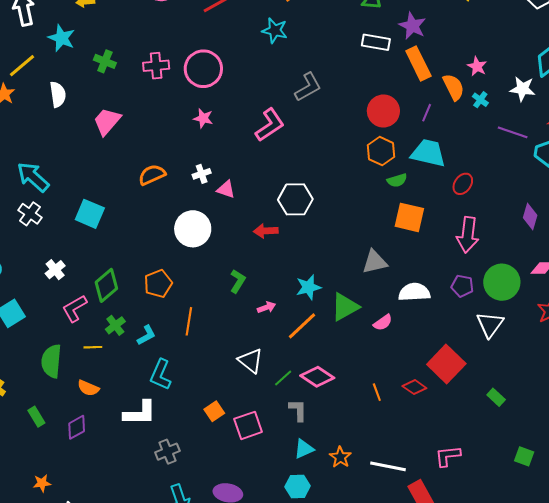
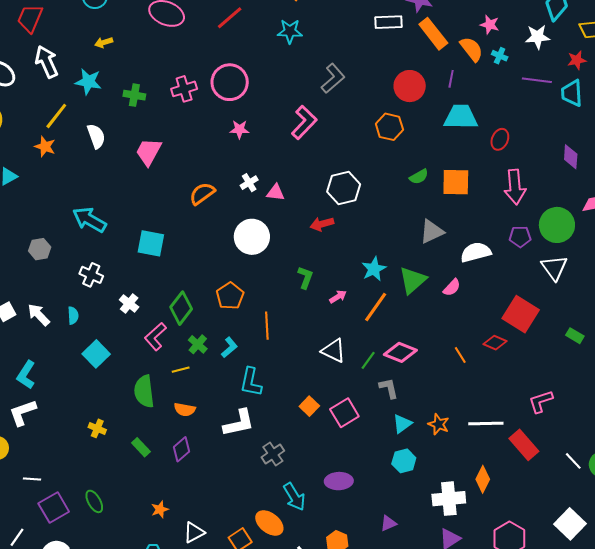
orange hexagon: (381, 151) -> (389, 127), moved
green semicircle: (397, 180) -> (419, 177), moved
white cross: (30, 214) -> (91, 275), moved

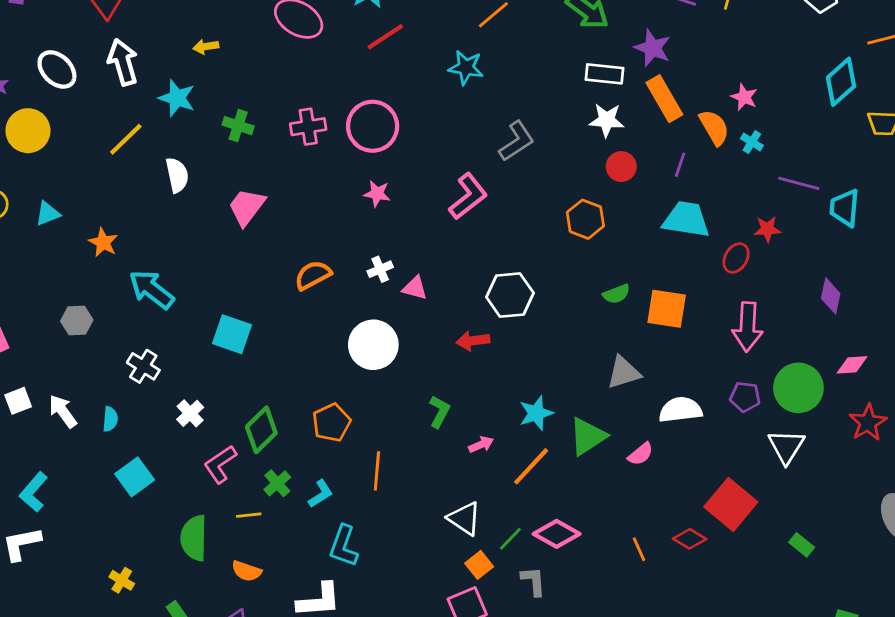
white star: (538, 37) -> (607, 120), moved
red star: (577, 60) -> (767, 229), moved
red circle: (410, 86) -> (621, 167), size x0.7
orange star: (45, 147) -> (103, 242), moved
orange square: (309, 406) -> (479, 565), moved

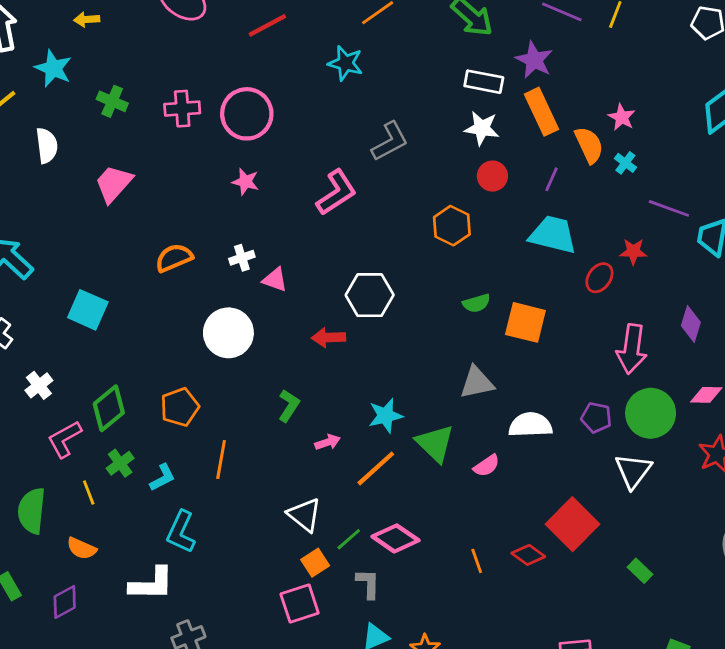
pink arrow: (748, 327) -> (632, 349), moved
green triangle: (588, 436) -> (435, 443), turned -48
yellow line: (249, 515) -> (89, 493), turned 70

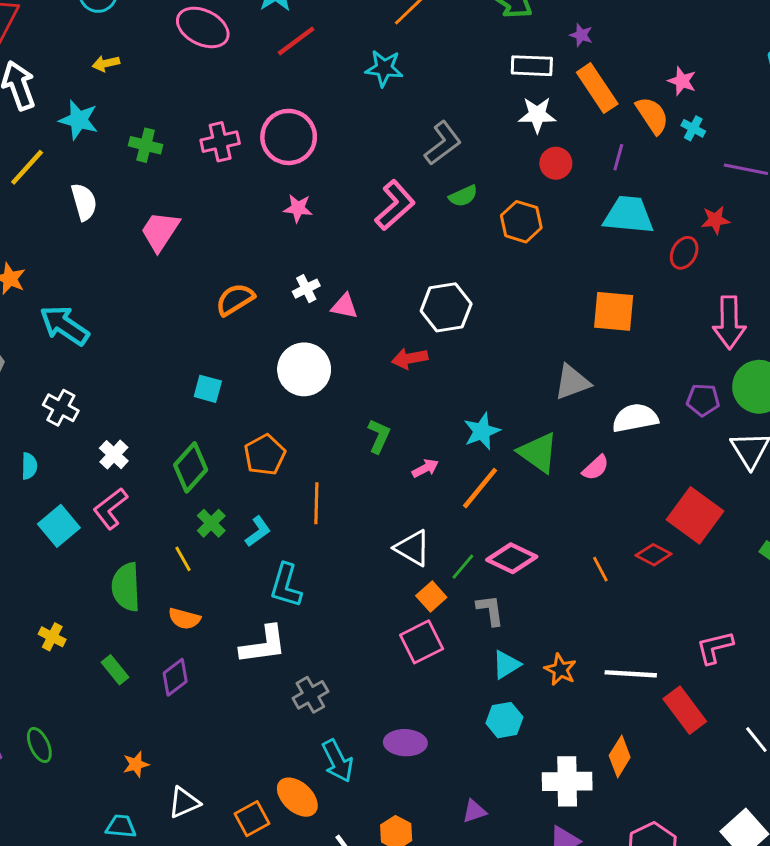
purple star: (534, 60) -> (581, 35), size x0.6
green semicircle: (476, 303) -> (463, 196), moved
cyan square: (88, 310) -> (208, 389), moved, size x0.7
pink L-shape: (65, 439) -> (110, 509), moved

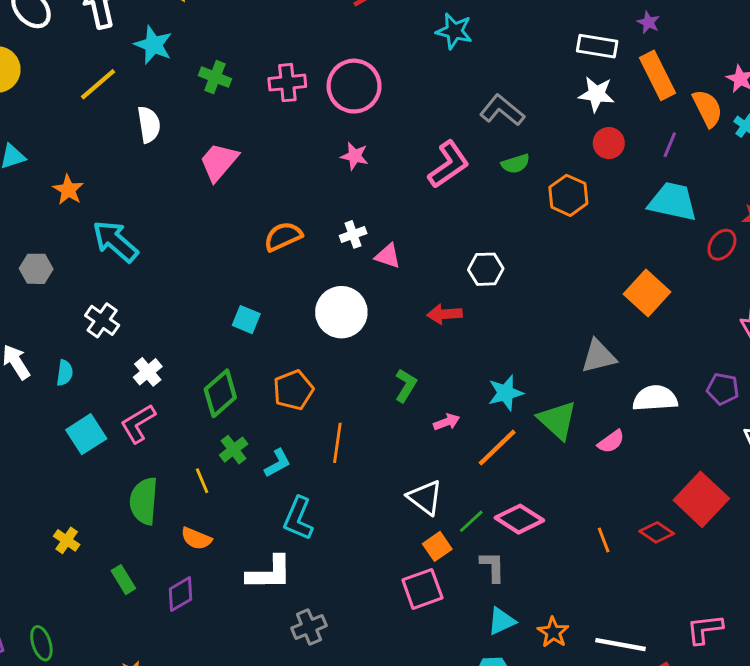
gray L-shape: (443, 143) -> (502, 110), turned -111
white hexagon: (446, 307) -> (486, 269), size x0.7
orange square: (614, 311) -> (647, 293), turned 30

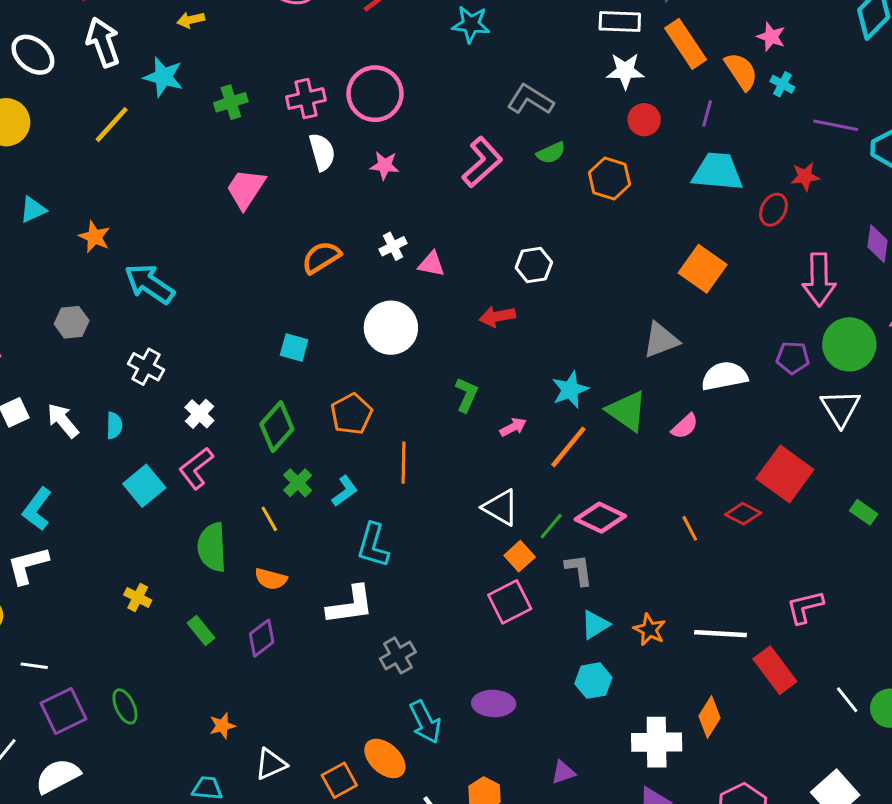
green cross: (215, 77) -> (231, 102), turned -32
white semicircle: (149, 125) -> (322, 152), moved

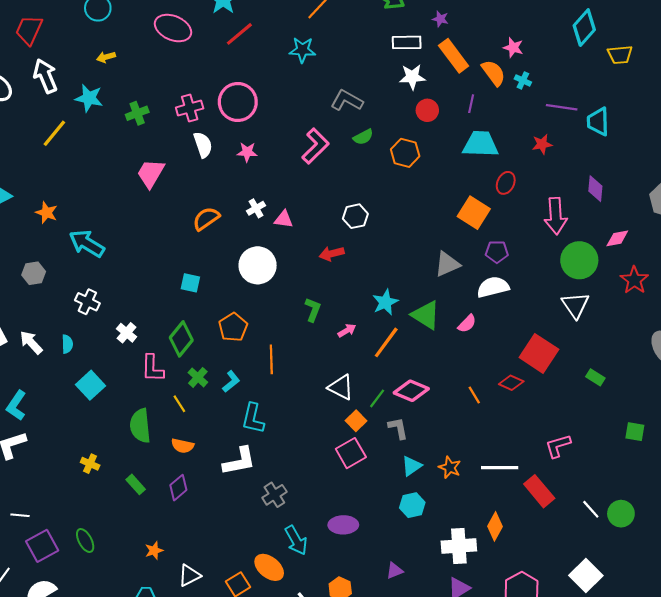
red ellipse: (773, 210) -> (506, 183), moved
purple pentagon: (793, 358) -> (497, 252), moved
pink L-shape: (196, 468) -> (152, 368), moved, turned -48

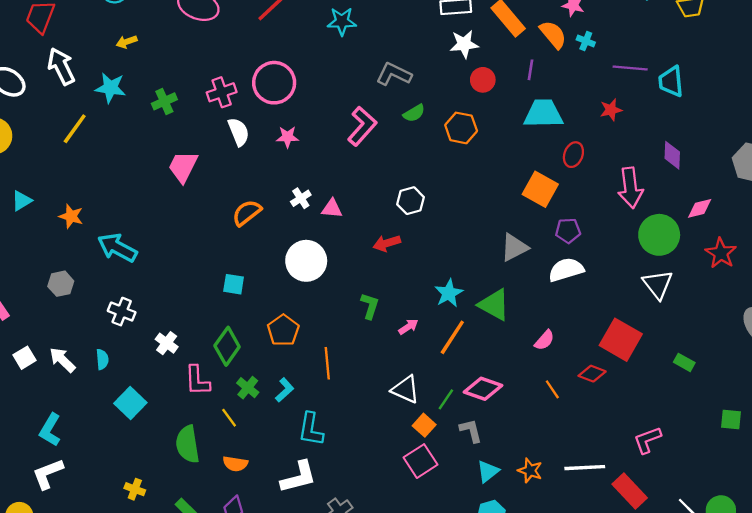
pink semicircle: (467, 324) -> (544, 340), moved

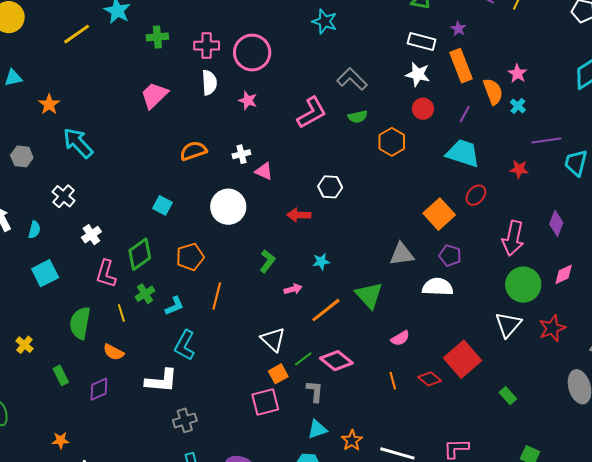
purple line: (630, 68) -> (546, 140), turned -32
pink diamond: (700, 208) -> (564, 274), turned -30
red star: (721, 253) -> (552, 328), moved
cyan star: (449, 293) -> (321, 261), moved, size x0.7

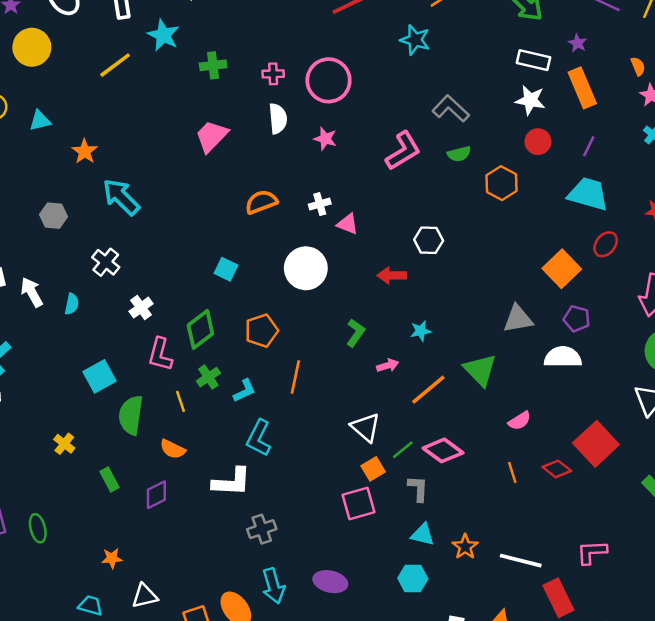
pink cross: (207, 46) -> (273, 74), size x0.7
orange semicircle: (493, 92) -> (638, 66), moved, size x0.6
cyan square: (45, 273) -> (99, 376), moved
cyan triangle: (317, 429) -> (423, 535), turned 35

